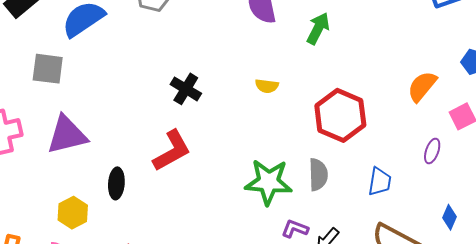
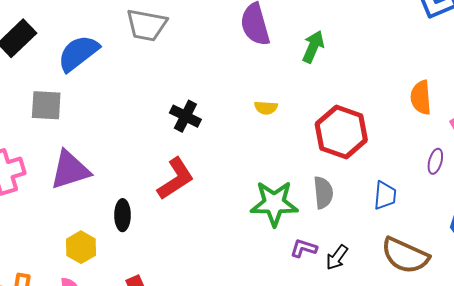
orange semicircle: (422, 86) -> (421, 98), turned -40

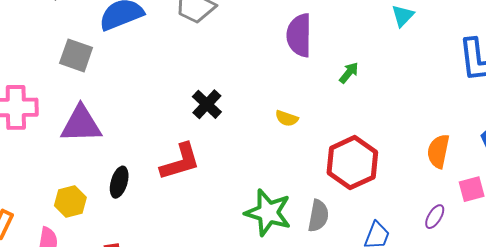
green arrow: (313, 47) -> (349, 73), size x0.7

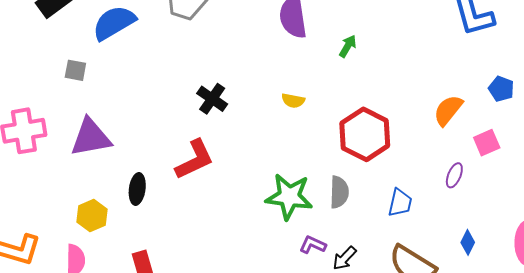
gray square: (76, 55) -> (75, 70), size x0.7
orange semicircle: (438, 151) -> (448, 110), turned 36

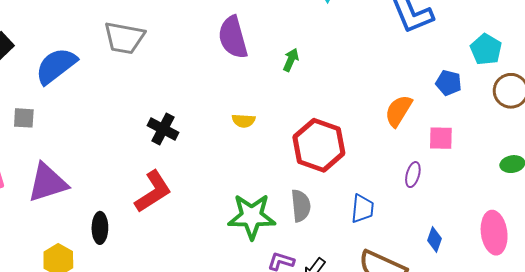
pink square: (487, 143) -> (441, 138), turned 32

